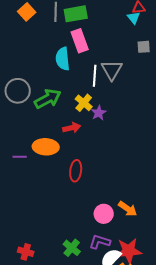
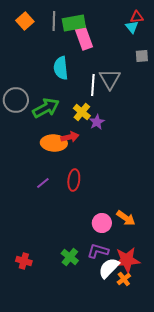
pink rectangle: (80, 41) -> (84, 38), moved
orange ellipse: (46, 147) -> (54, 143), moved
purple line: (20, 157) -> (43, 183), moved, turned -40

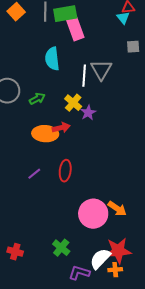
green arrow: (46, 108) -> (37, 99), size x0.6
pink circle: (102, 223) -> (93, 214), size x1.5
purple L-shape: (98, 251) -> (79, 273), moved
orange cross: (124, 279) -> (115, 270), turned 32

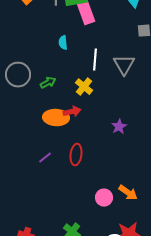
cyan semicircle: (52, 59) -> (63, 43), size x0.6
gray triangle: (101, 70) -> (124, 65), moved
purple star: (88, 113) -> (119, 127), moved
pink circle: (93, 214) -> (104, 198), size x0.6

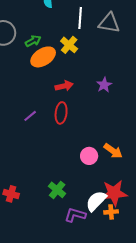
gray triangle: (124, 65) -> (109, 23), turned -50
red arrow: (72, 112) -> (64, 86), moved
orange ellipse: (56, 118) -> (43, 57), moved, turned -35

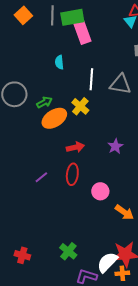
pink circle: (89, 156) -> (100, 191), moved

